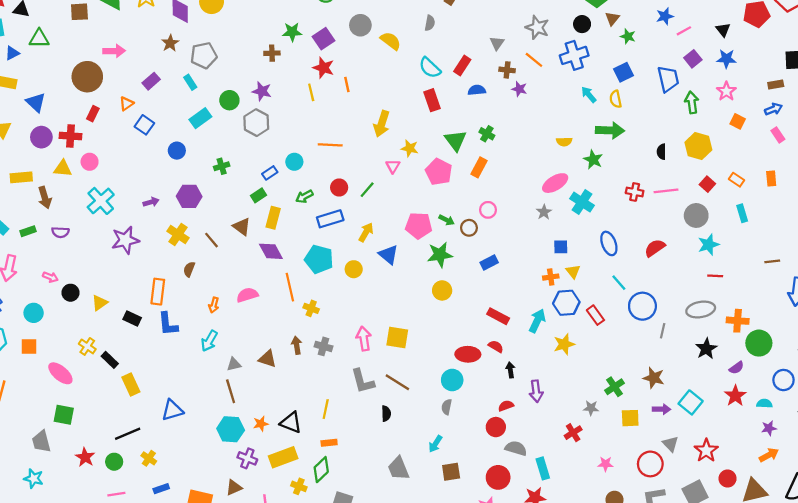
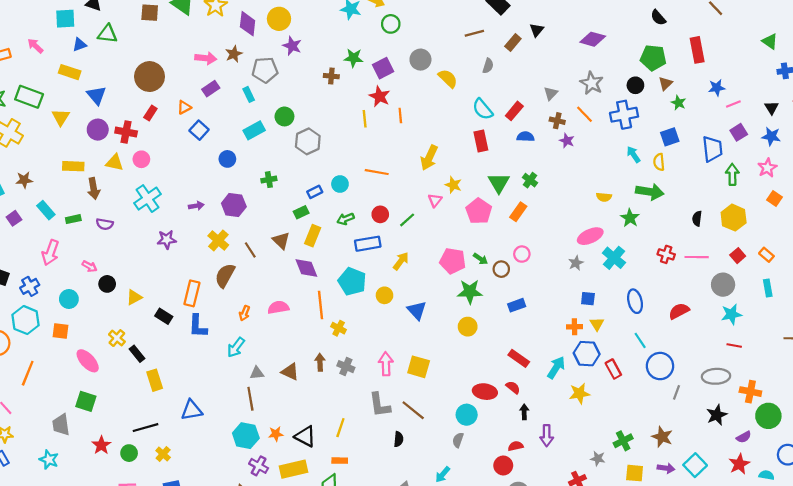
pink arrow: (114, 51) -> (206, 58), moved
purple star: (262, 91) -> (292, 46), moved
purple star: (125, 240) -> (167, 240), size x0.7
blue triangle: (388, 255) -> (417, 310), moved
brown semicircle: (189, 269) -> (225, 275), size x1.6

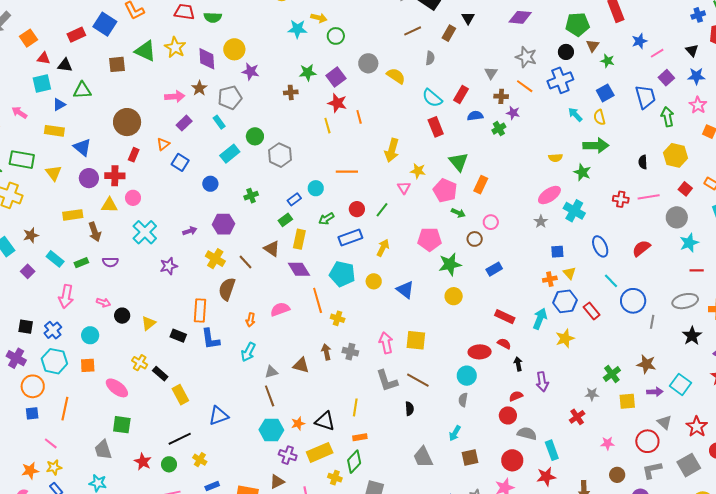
green cross: (530, 180) -> (499, 129), moved, turned 32
green arrow: (481, 259) -> (458, 213), moved

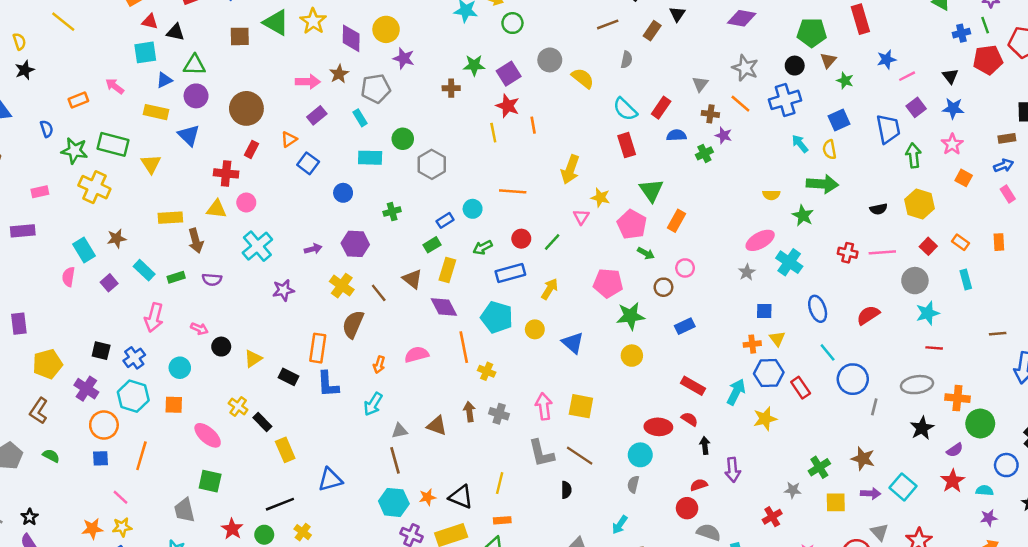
cyan rectangle: (230, 154) -> (370, 158), turned 36
black semicircle: (643, 162) -> (879, 209), turned -104
purple circle: (89, 178) -> (196, 96), moved

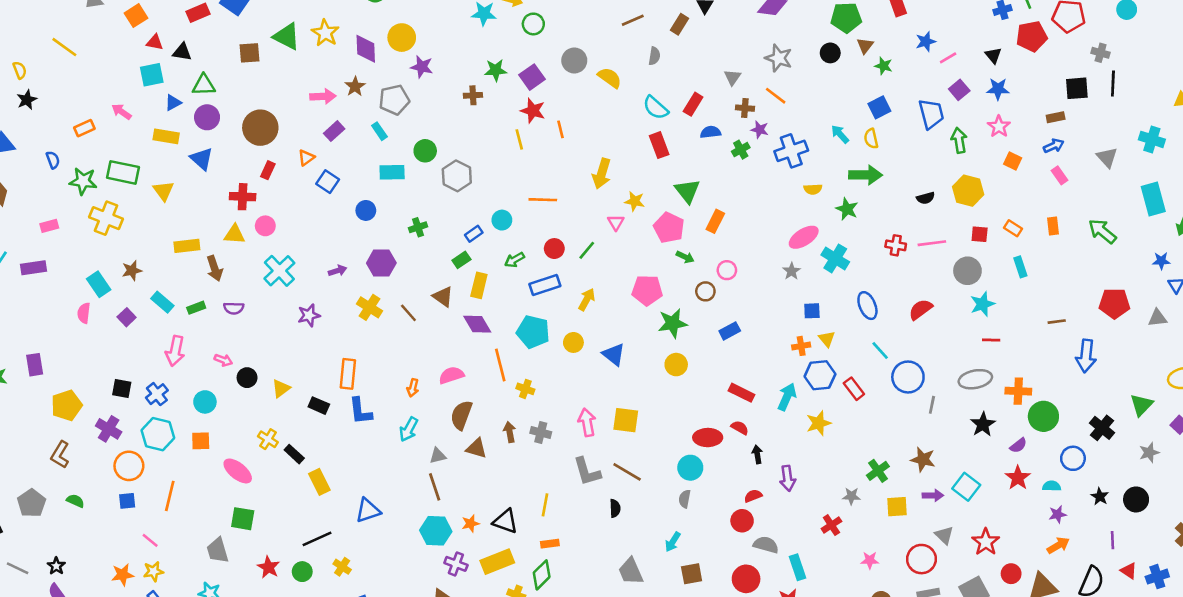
blue cross: (785, 100) -> (791, 151), moved
red square: (928, 246) -> (980, 234), turned -35
brown semicircle: (353, 324) -> (461, 415), moved

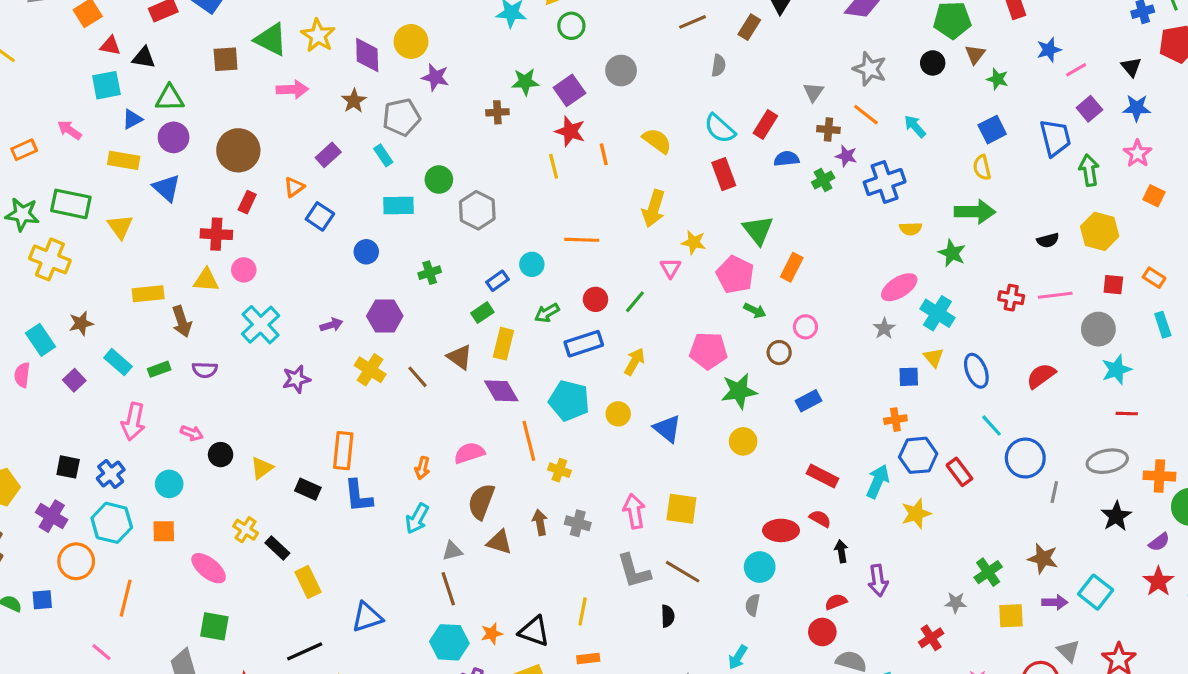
yellow semicircle: (610, 78) -> (657, 141), moved
pink arrow: (323, 96) -> (292, 89), moved
cyan arrow: (840, 134) -> (915, 126), moved
yellow triangle: (827, 339) -> (934, 357), moved
blue square: (127, 501) -> (42, 600), moved

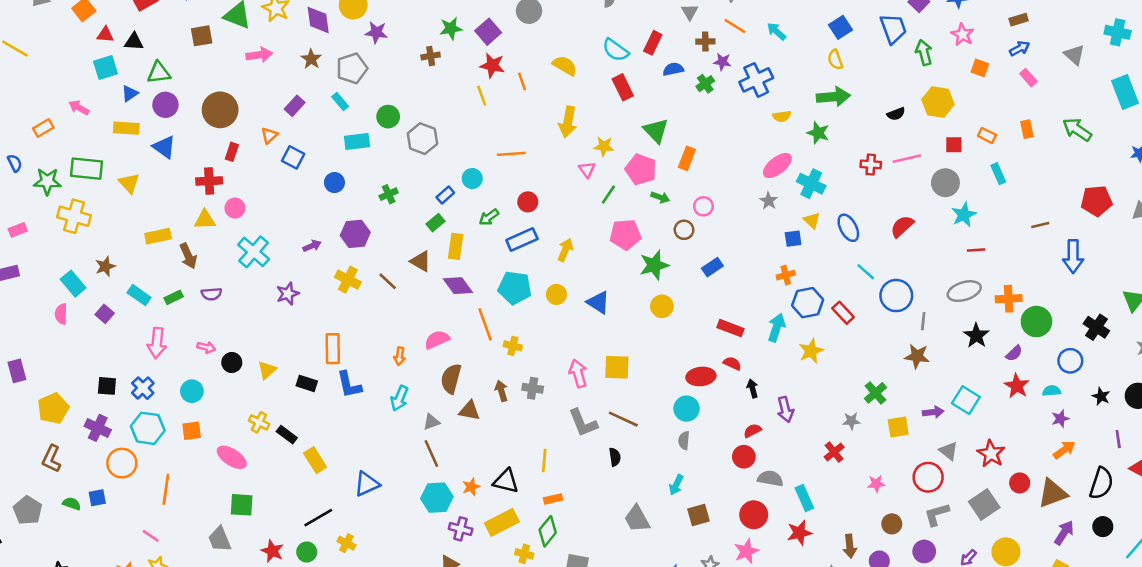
green line: (635, 302) -> (608, 194), moved
brown star: (1043, 558) -> (917, 356), moved

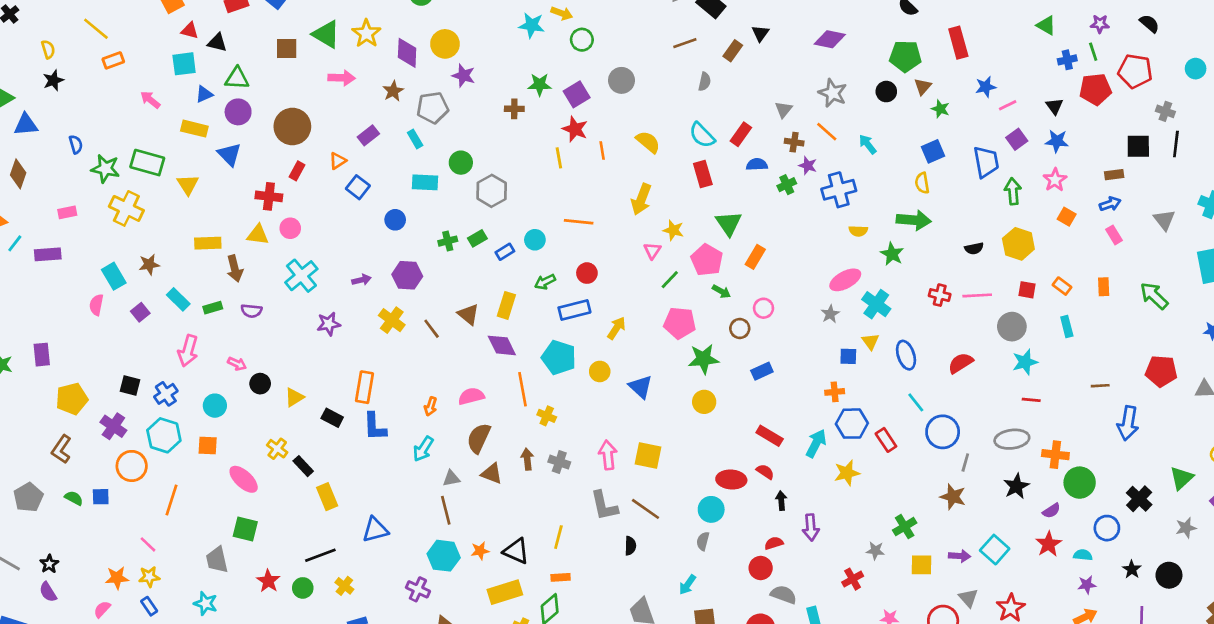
orange rectangle: (43, 128) -> (113, 60), moved
green rectangle: (436, 223) -> (477, 238), moved
purple cross: (461, 529) -> (418, 589), moved

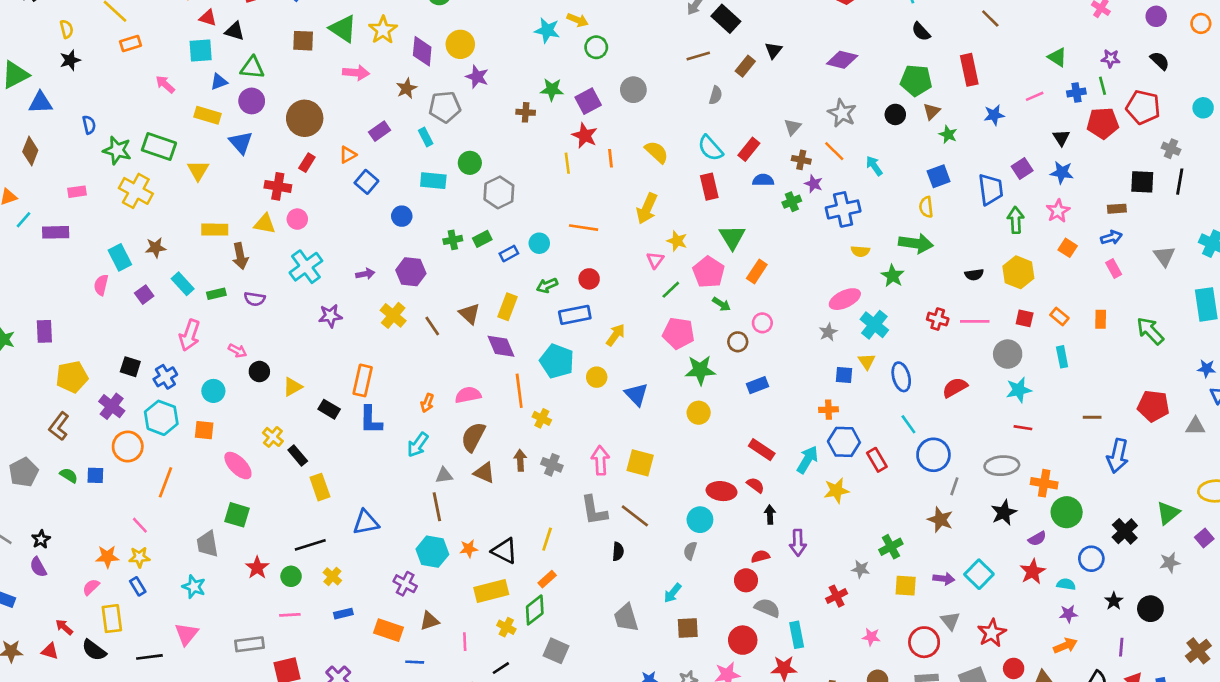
pink line: (1008, 105) -> (1035, 96), moved
orange rectangle: (561, 577) -> (547, 579), turned -42

